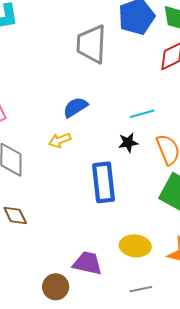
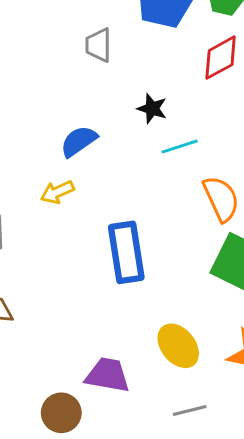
gray trapezoid: (91, 44) -> (99, 45), size x0.6
black star: (128, 143) -> (152, 109), moved, turned 30
yellow ellipse: (135, 246) -> (178, 346), turned 48

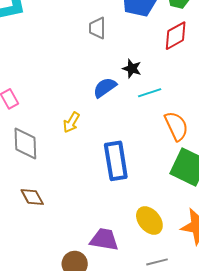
blue semicircle: (79, 141) -> (105, 88), moved
yellow arrow: (57, 192) -> (71, 122), turned -35

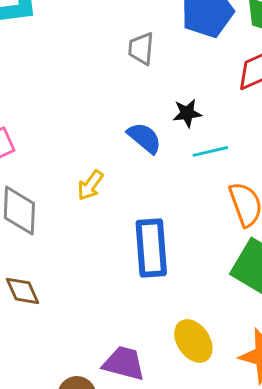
black star: (132, 69) -> (187, 113), turned -30
blue semicircle: (105, 88) -> (144, 138), turned 70

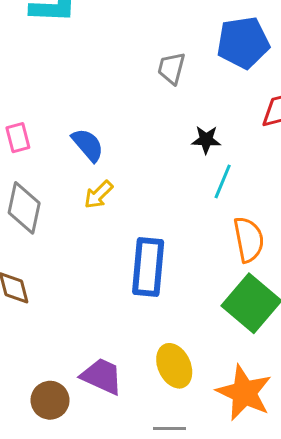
blue semicircle: (144, 138) -> (88, 145), moved
cyan line: (210, 151) -> (223, 181), turned -64

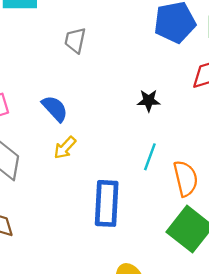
gray trapezoid: (171, 68) -> (75, 40), moved
cyan line: (223, 181) -> (150, 157), moved

